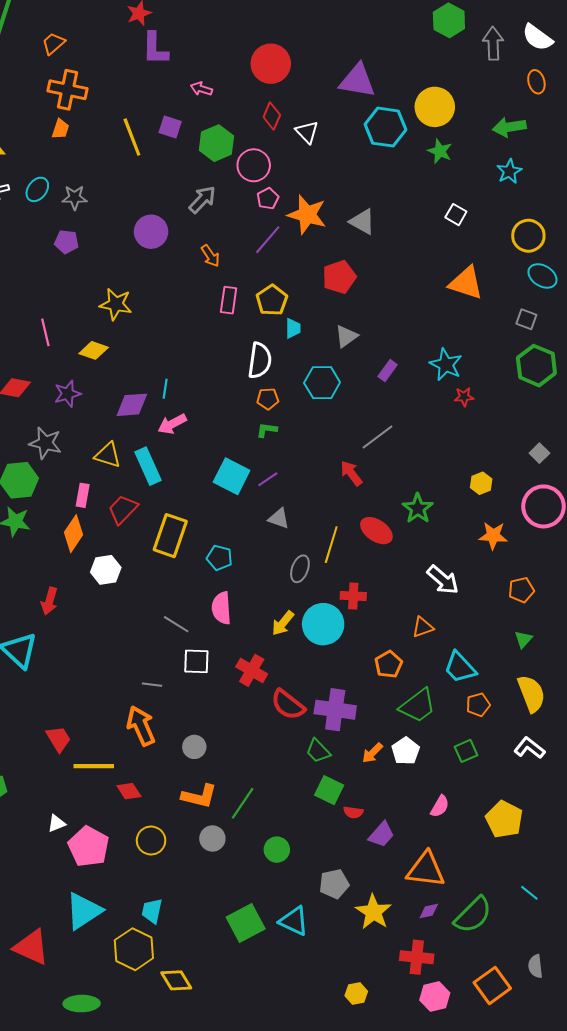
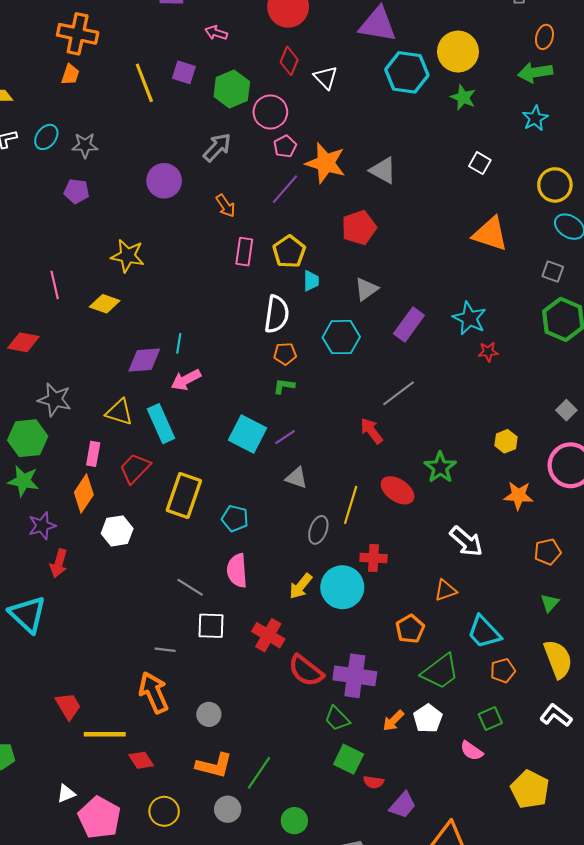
orange ellipse: (536, 82) -> (544, 37), moved, turned 30
purple rectangle: (388, 371) -> (409, 325), size x1.5
purple star: (68, 394) -> (42, 526), moved
pink semicircle: (440, 806) -> (472, 751), moved, turned 95

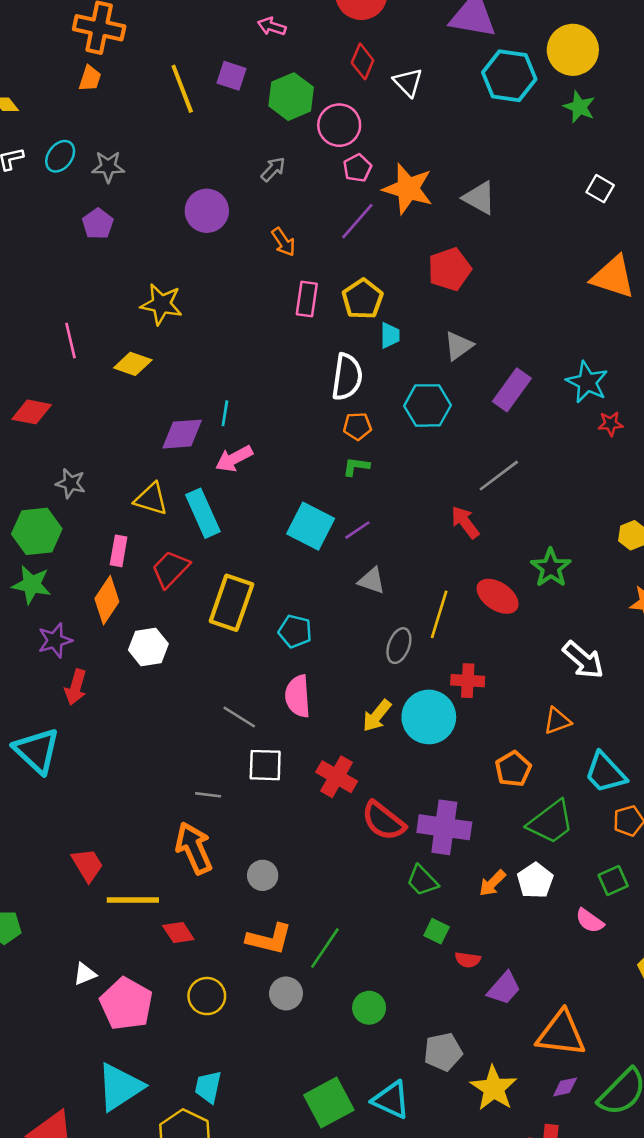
gray arrow: (217, 147) -> (273, 169), size x0.7
purple pentagon: (77, 191) -> (98, 224), turned 30
gray star: (55, 400) -> (71, 483), size x0.7
green square: (349, 759) -> (437, 931), size x0.7

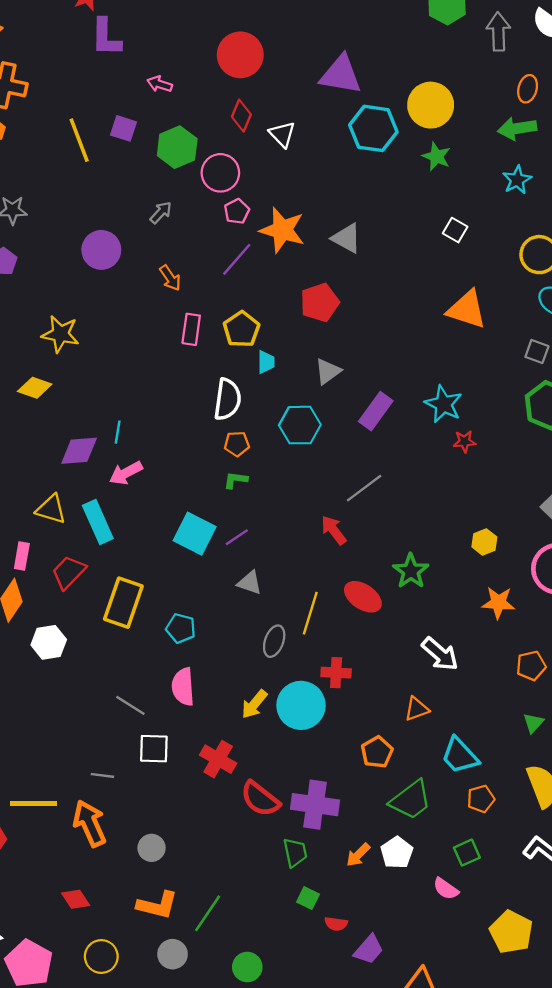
green trapezoid: (422, 881) -> (295, 853), turned -148
yellow line: (133, 900) -> (34, 803), moved

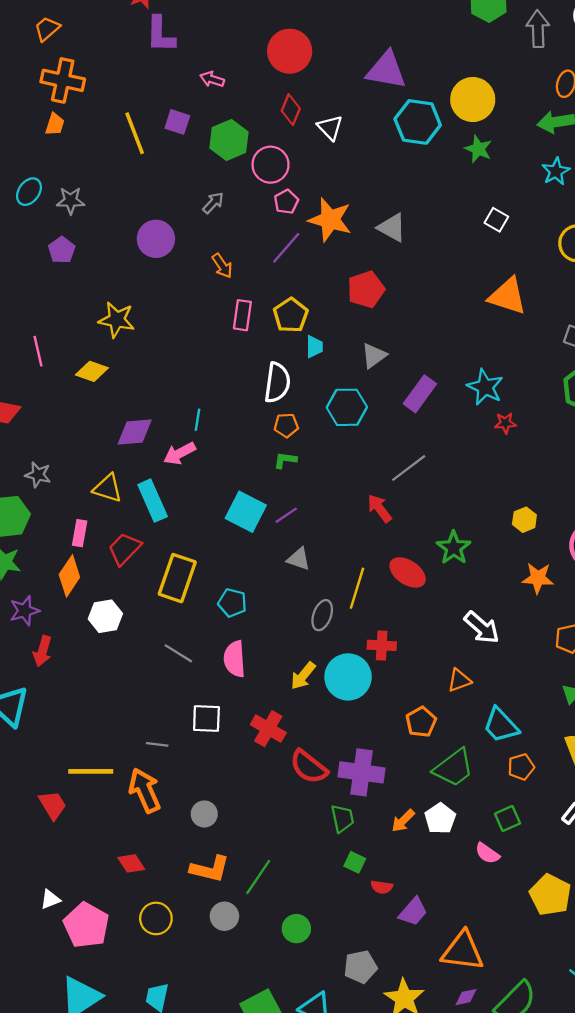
cyan line: (118, 432) -> (197, 420), moved
gray line: (130, 705) -> (178, 653), moved

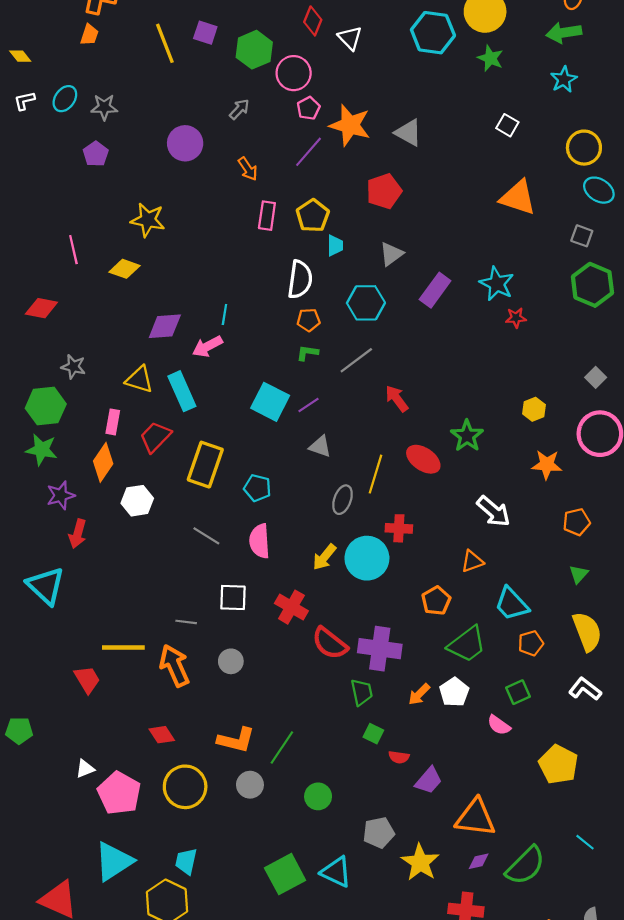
gray line: (409, 468) -> (356, 360), moved
gray circle: (204, 814) -> (231, 661), moved
yellow circle: (156, 918) -> (185, 787), size x1.4

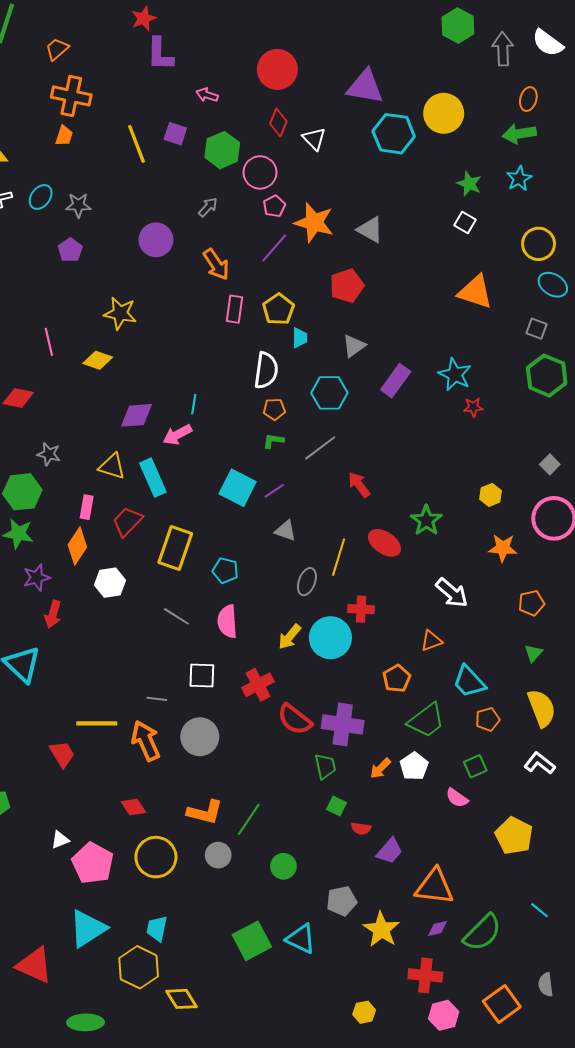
green star: (490, 58) -> (469, 184), moved
orange arrow: (248, 169) -> (216, 264), size x1.4
red cross: (291, 607) -> (258, 685), turned 32
gray circle: (231, 661) -> (200, 737), size x1.6

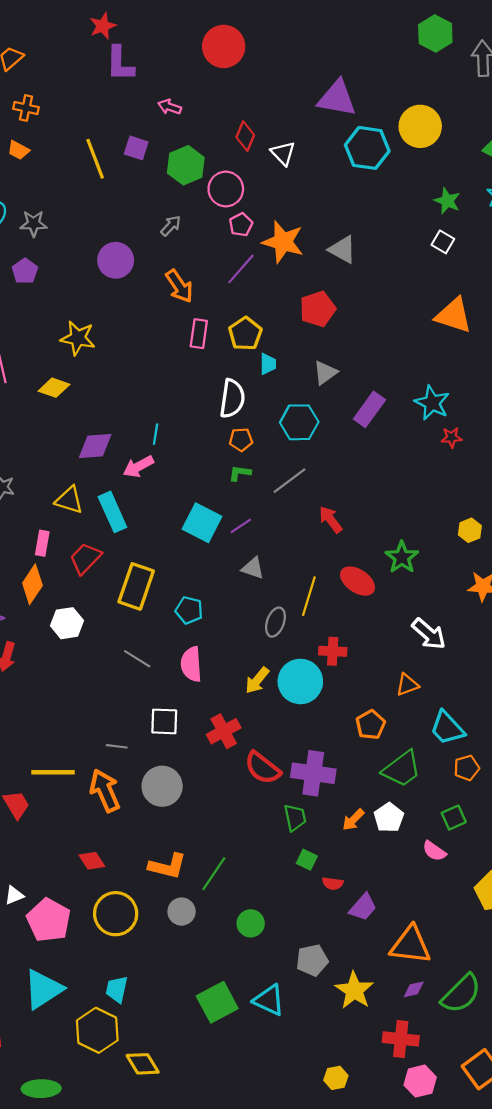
red circle: (277, 69) -> (224, 46), moved
orange cross: (71, 96) -> (26, 108), size x0.6
orange trapezoid: (64, 136) -> (18, 150), turned 100

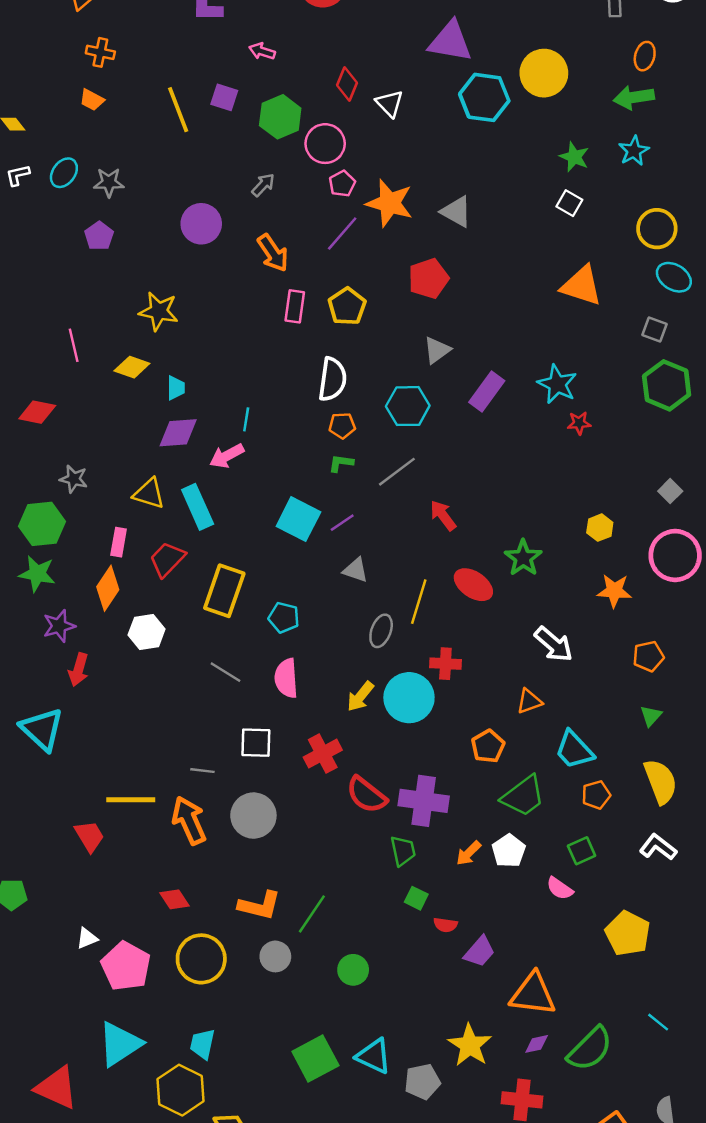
cyan trapezoid: (268, 364) -> (176, 388), moved
gray pentagon: (312, 960) -> (422, 1082), moved

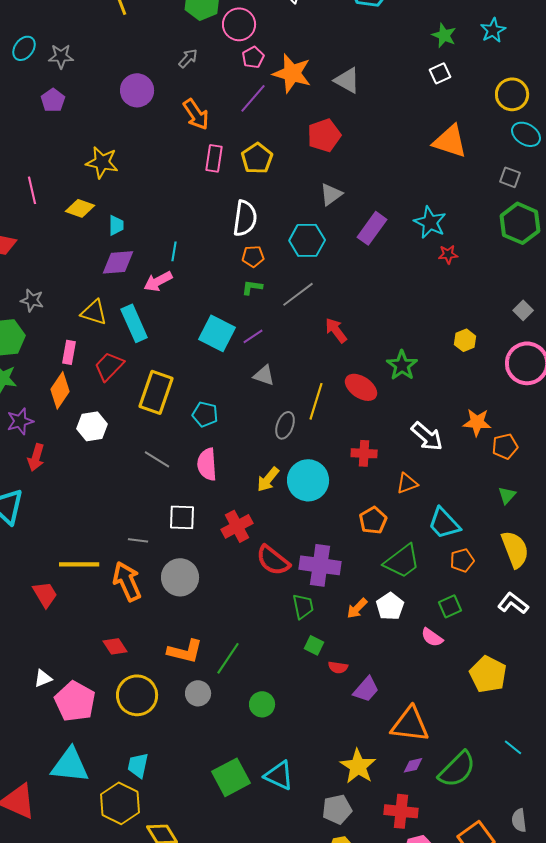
white square: (569, 203) -> (440, 73), turned 35
orange star: (614, 591) -> (477, 422), moved
red cross: (445, 664) -> (364, 453), moved
cyan triangle: (120, 1044) -> (70, 765), turned 39
gray pentagon: (422, 1082) -> (337, 809), moved

